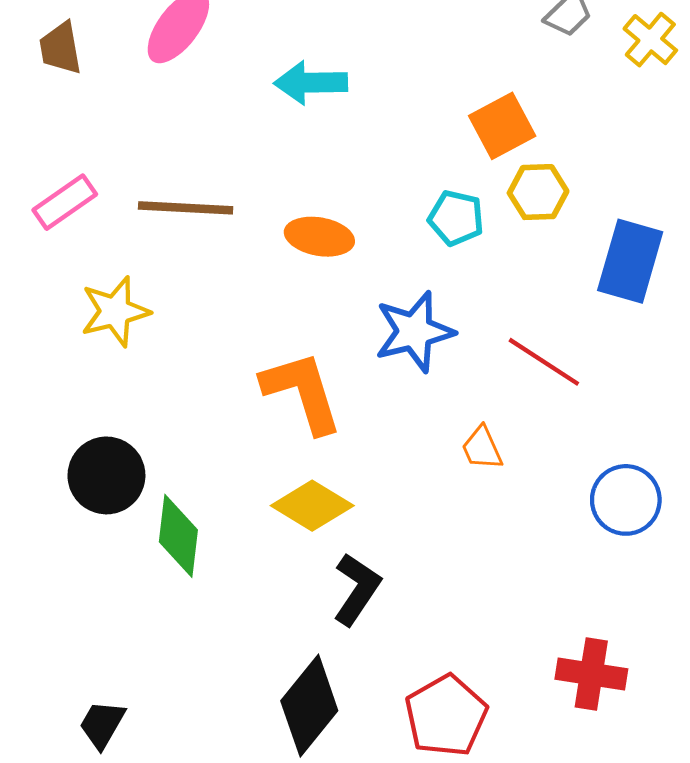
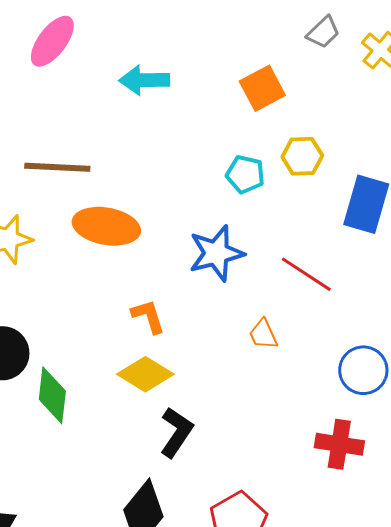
orange square: (502, 126) -> (262, 88), moved
orange ellipse: (319, 237) -> (106, 226), moved, size x1.4
orange L-shape: (302, 392) -> (148, 316), moved, size x0.6
red cross: (591, 674) -> (339, 444), moved

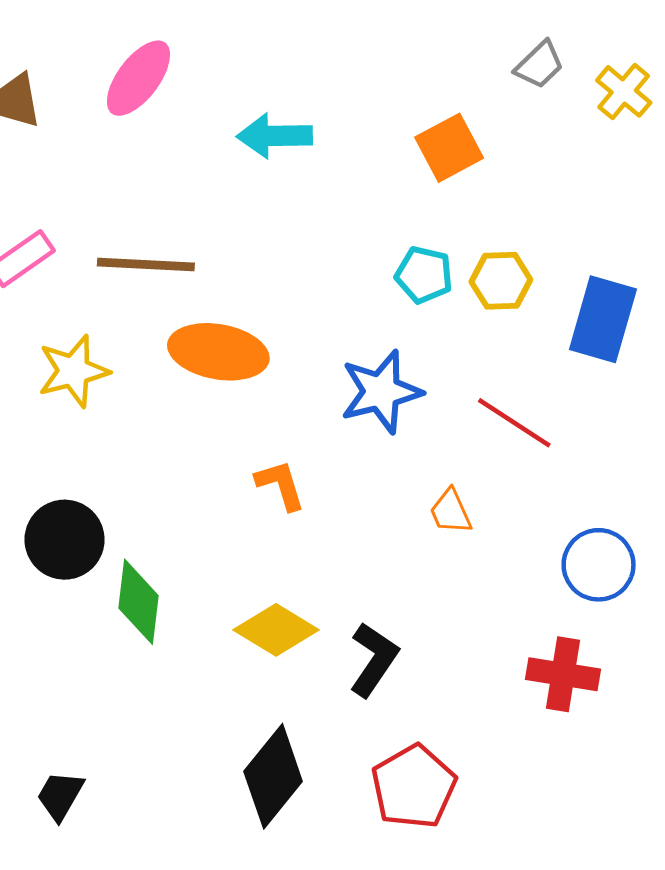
yellow hexagon: (302, 156) -> (501, 281), moved
yellow diamond: (145, 374) -> (276, 630), moved
black L-shape: (176, 432) -> (374, 659), moved

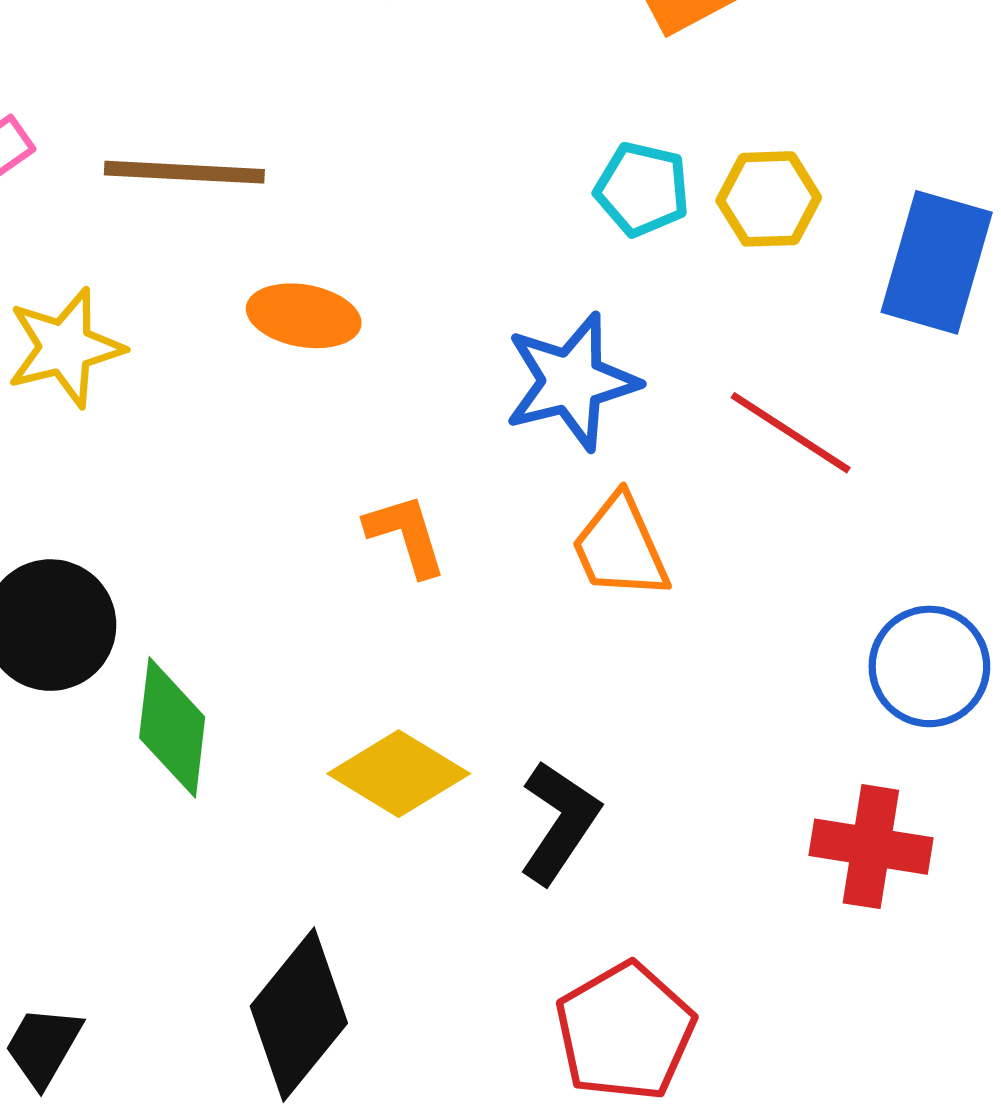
orange ellipse: (218, 352) -> (304, 316), size x0.7
orange trapezoid: (451, 512) -> (620, 547), moved, size x1.4
black diamond: (273, 776) -> (299, 1015), moved

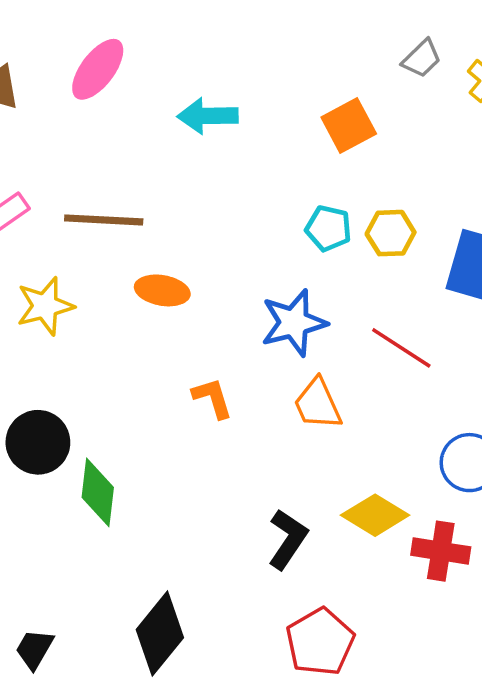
yellow diamond: (399, 774) -> (375, 515), moved

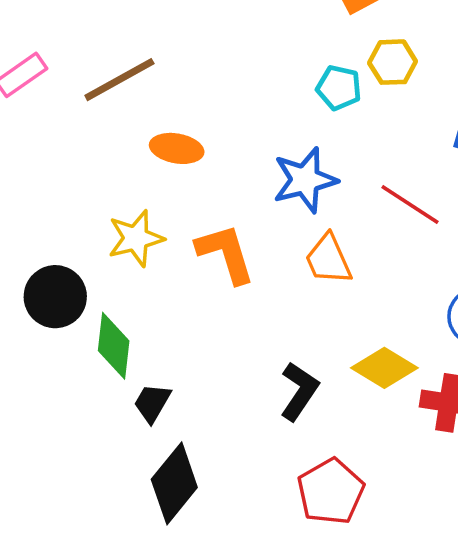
brown line: (104, 220) -> (119, 80), turned -32
yellow hexagon: (391, 233) -> (393, 62), moved
yellow star: (45, 306) -> (136, 238), moved
orange L-shape: (212, 398) -> (226, 253), size x1.5
black trapezoid: (34, 649) -> (152, 403), moved

